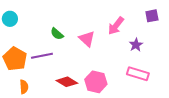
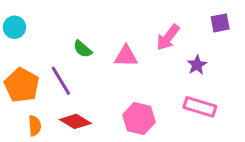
pink triangle: (87, 39) -> (126, 56), turned -42
purple line: (42, 56) -> (61, 81), turned 70
red diamond: (67, 82) -> (75, 121), moved

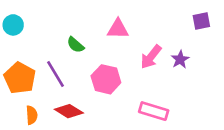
pink arrow: (168, 37) -> (151, 57), moved
pink triangle: (126, 56) -> (118, 29), moved
pink rectangle: (200, 107) -> (154, 111), moved
pink hexagon: (139, 118) -> (106, 79), moved

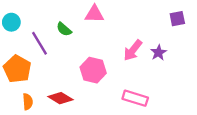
pink triangle: (118, 29) -> (94, 14), moved
green semicircle: (75, 45) -> (64, 29), moved
purple line: (56, 74) -> (39, 43), moved

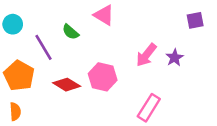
pink triangle: (94, 14) -> (104, 15), turned 30
red diamond: (60, 98) -> (67, 85), moved
pink rectangle: (135, 98) -> (149, 108), turned -75
orange semicircle: (28, 102) -> (15, 112), moved

